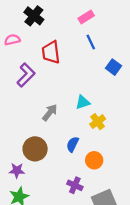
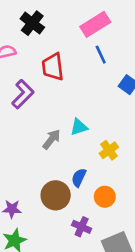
pink rectangle: (86, 17) -> (95, 24), size x1.5
cyan triangle: (83, 102) -> (79, 127), moved
brown circle: (35, 149) -> (56, 195), moved

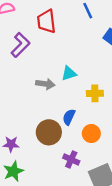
gray arrow: (51, 139) -> (45, 84), turned 60
yellow cross: (109, 150) -> (95, 93), turned 35

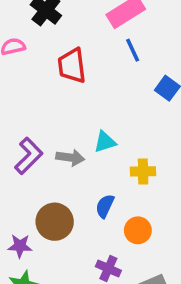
purple L-shape: (20, 45) -> (29, 156), moved
brown circle: (49, 132) -> (55, 222), moved

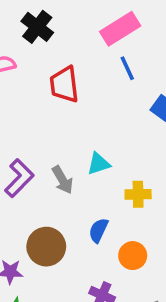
gray arrow: (70, 158) -> (62, 180), turned 52

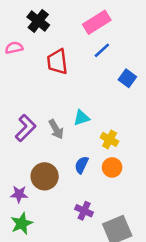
blue line: (127, 68) -> (102, 50), turned 72
yellow cross: (138, 194) -> (110, 139), turned 30
orange circle: (133, 256) -> (112, 167), moved

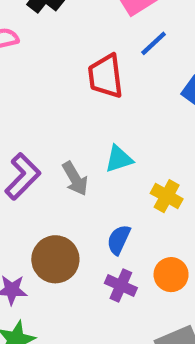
red trapezoid: (57, 62) -> (106, 76), moved
orange circle: (112, 167) -> (171, 275), moved
purple cross: (84, 211) -> (121, 285), moved

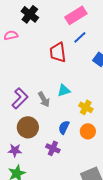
brown circle: (55, 259) -> (28, 127), moved
orange circle: (171, 275) -> (88, 131), moved
purple cross: (121, 285) -> (53, 148), moved

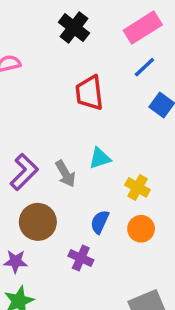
black cross: (30, 14) -> (74, 28), moved
pink rectangle: (76, 15) -> (143, 28), moved
blue line: (80, 37) -> (144, 67), moved

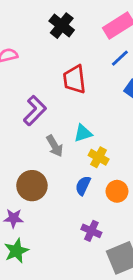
purple L-shape: (24, 172) -> (35, 111), moved
yellow cross: (138, 187) -> (99, 157), moved
purple cross: (81, 258) -> (91, 231), moved

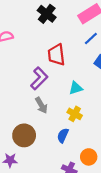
purple L-shape: (35, 111) -> (39, 78), moved
cyan triangle: (83, 133) -> (76, 88), moved
orange circle: (117, 191) -> (89, 157), moved

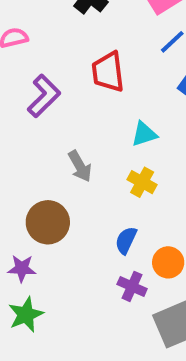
purple L-shape: (39, 78) -> (44, 96), moved
blue semicircle: (63, 135) -> (126, 240), moved

